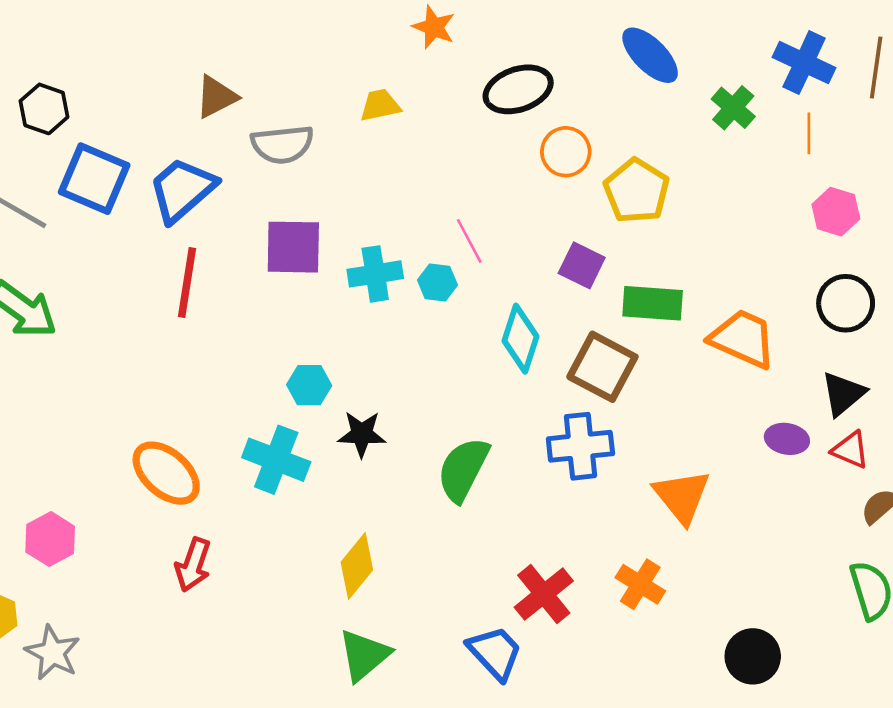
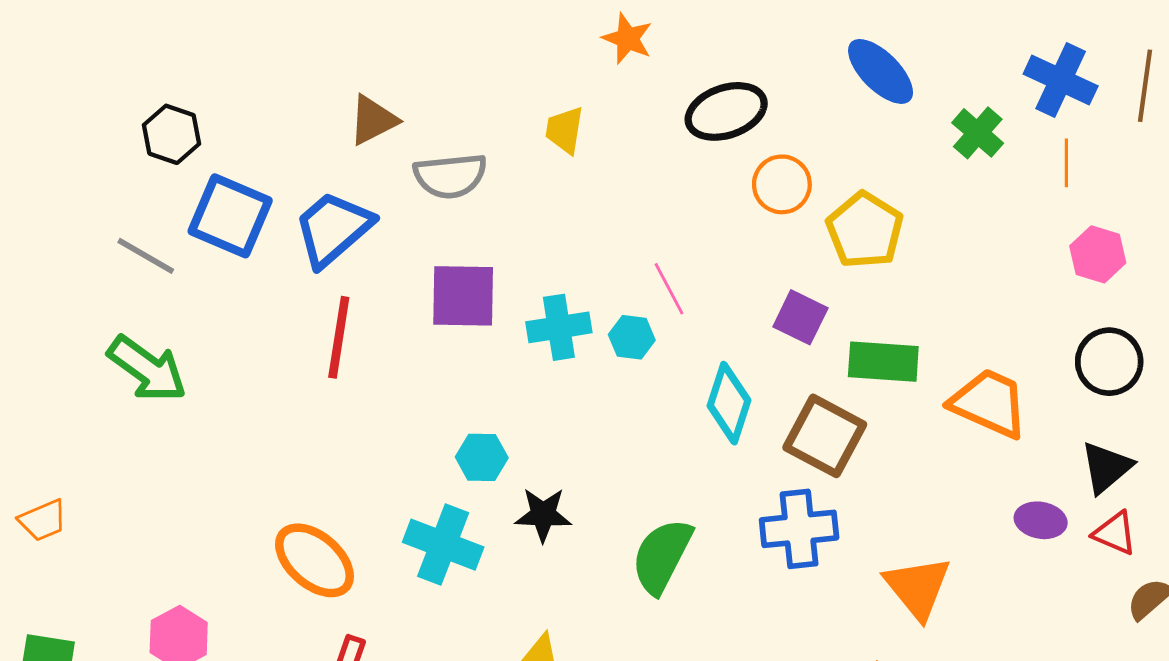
yellow trapezoid: (380, 105) -> (565, 130), turned -69

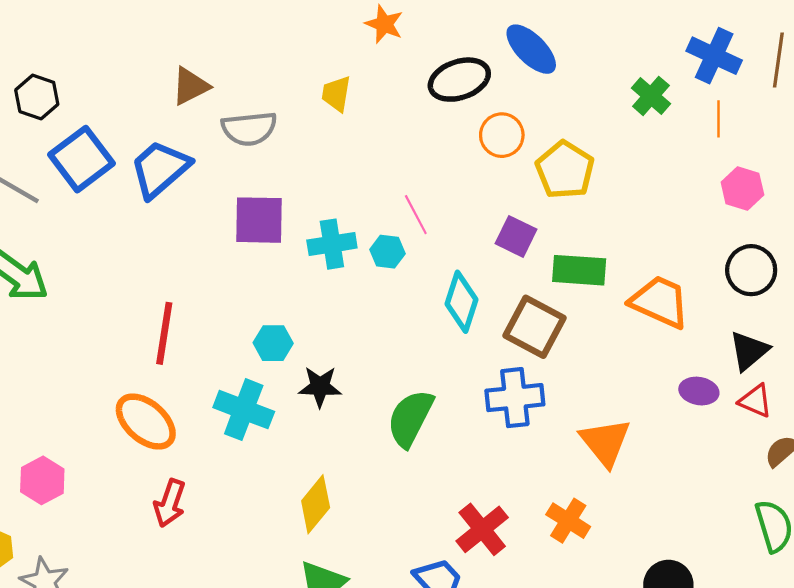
blue ellipse: (881, 71) -> (531, 49), moved
blue square: (230, 216) -> (81, 159), turned 30
red line: (339, 337) -> (164, 333), moved

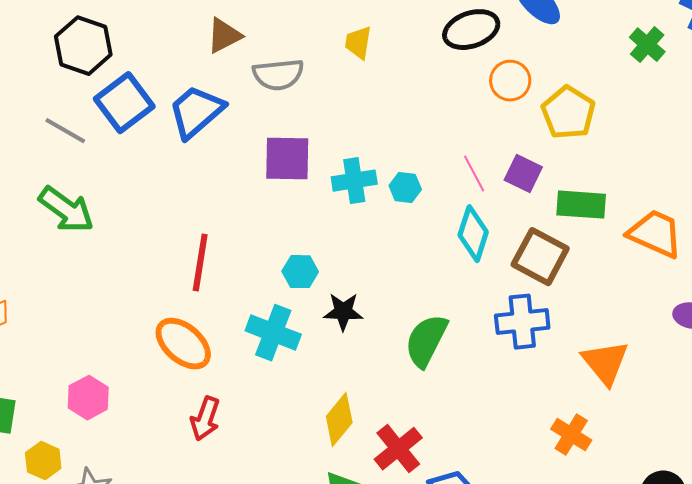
black hexagon: (37, 97) -> (83, 46), size x1.4
pink line: (416, 215) -> (474, 174), moved
red cross: (482, 529) -> (398, 449), moved

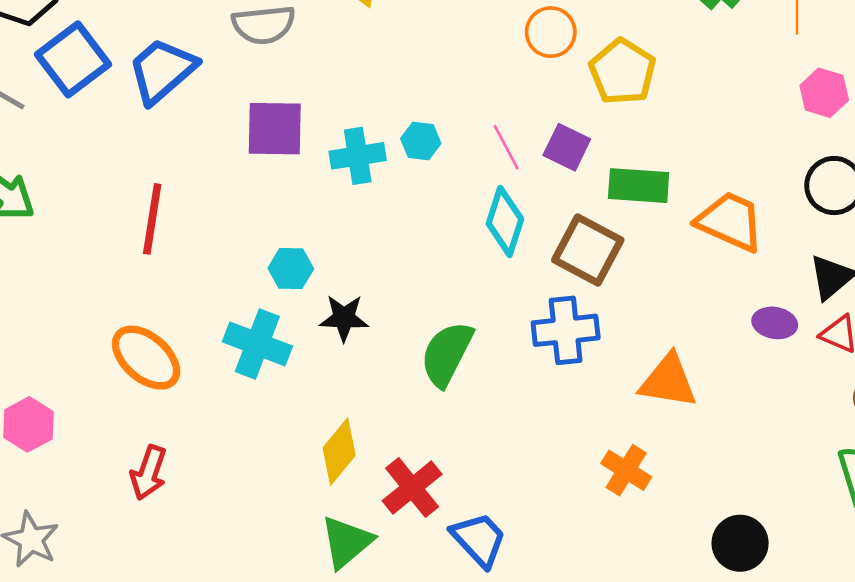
cyan hexagon: (405, 188) -> (421, 141), moved
red line: (200, 263) -> (152, 219), moved
orange triangle: (605, 363) -> (668, 381), turned -42
red arrow: (205, 419) -> (148, 473), moved

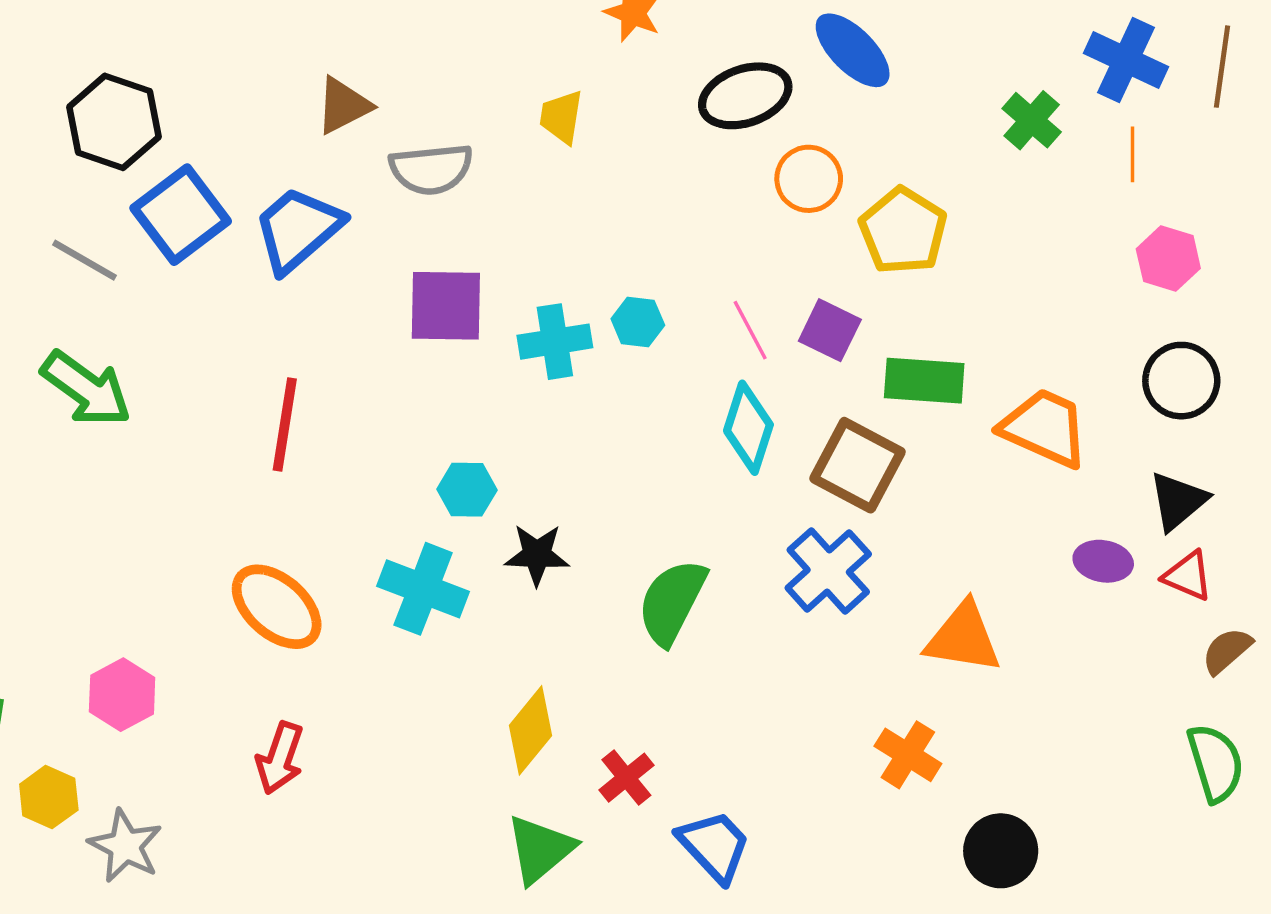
blue cross: (566, 330) -> (828, 571), turned -36
red cross: (412, 488) -> (626, 778), size x0.7
black circle: (740, 543) -> (1001, 851), moved

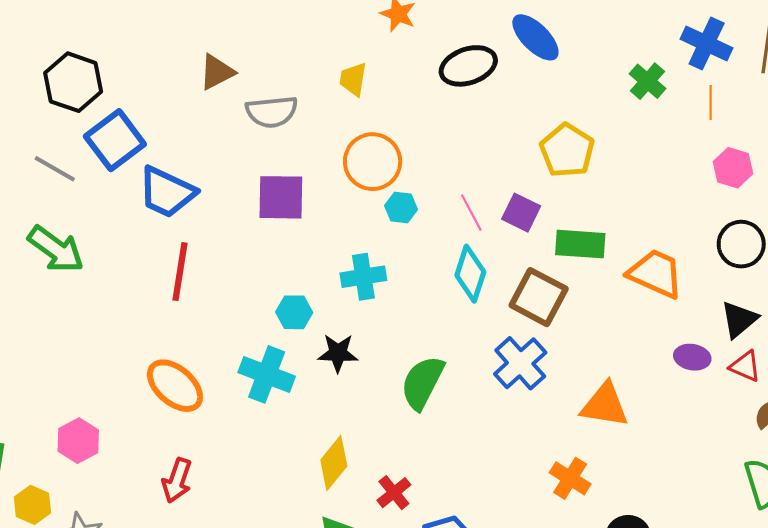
orange circle: (809, 179) -> (373, 162), moved, size x1.4
blue trapezoid: (298, 229) -> (167, 192), moved, turned -114
cyan cross: (555, 342) -> (363, 277), moved

